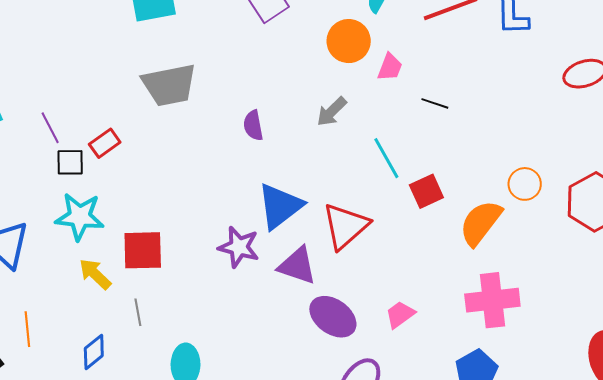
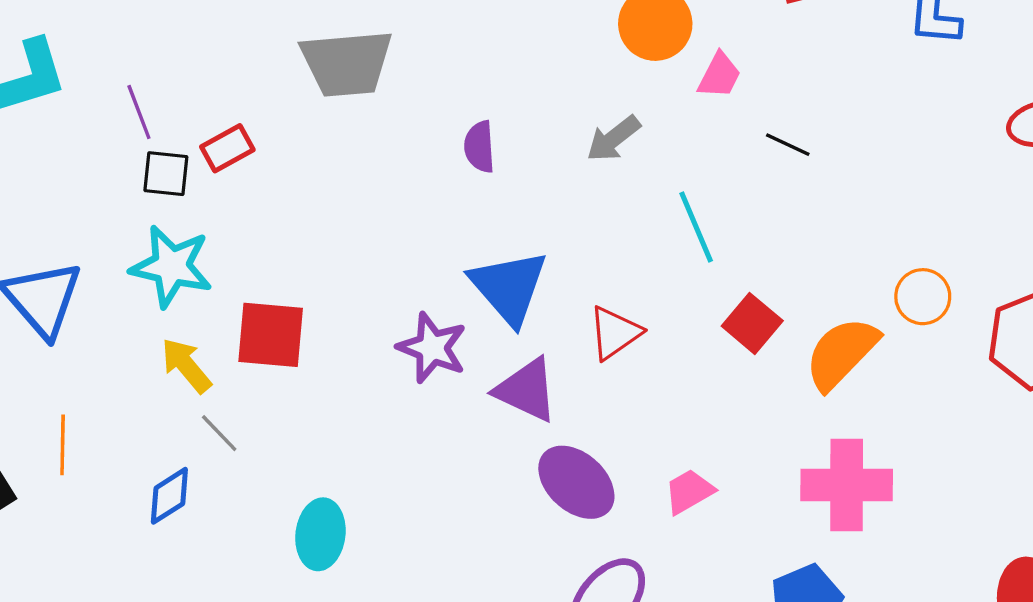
red square: (426, 191) -> (752, 323), moved, turned -32
blue triangle: (280, 206) -> (509, 287), turned -40
red triangle: (345, 226) -> (615, 333), size x0.7
gray line: (138, 312) -> (219, 433), moved, turned -40

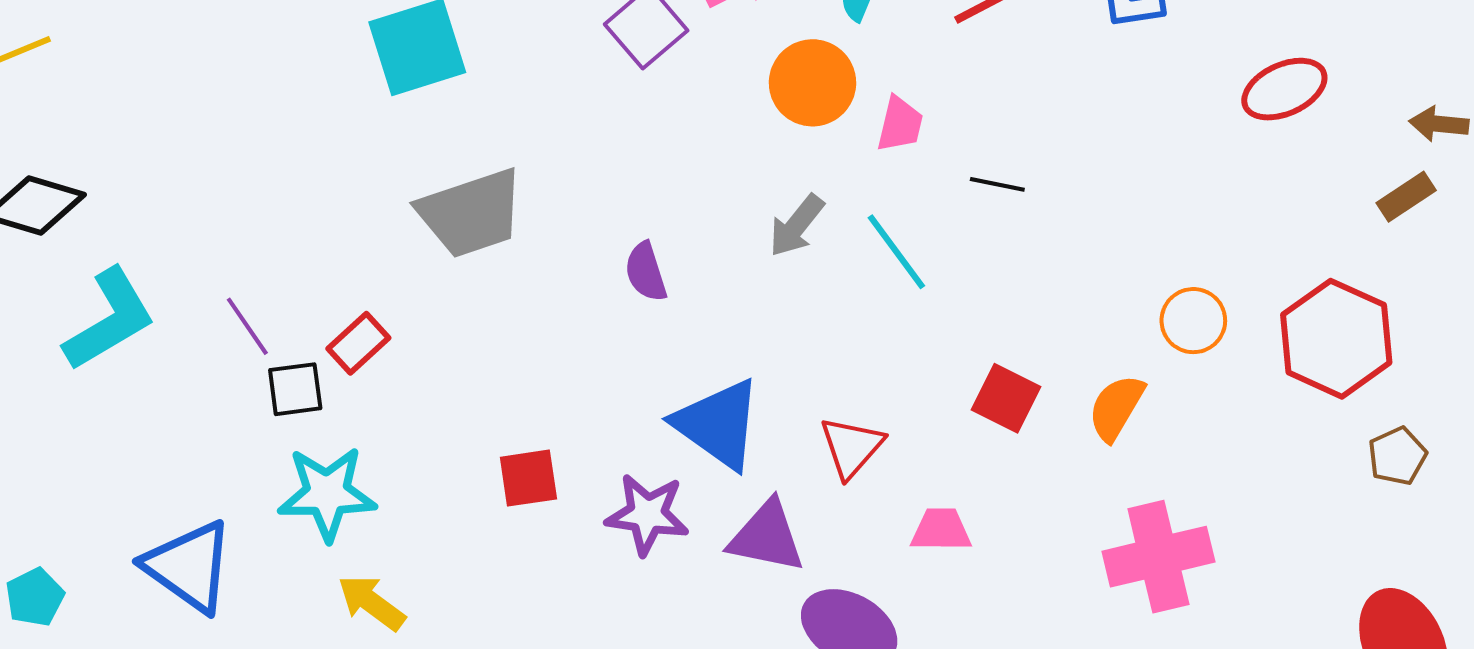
cyan line: (696, 227) -> (896, 252), moved
red square: (271, 335) -> (528, 478), moved, size x0.7
orange semicircle: (842, 353) -> (1116, 408), size x0.7
pink trapezoid: (689, 491) -> (941, 530), moved, turned 44

